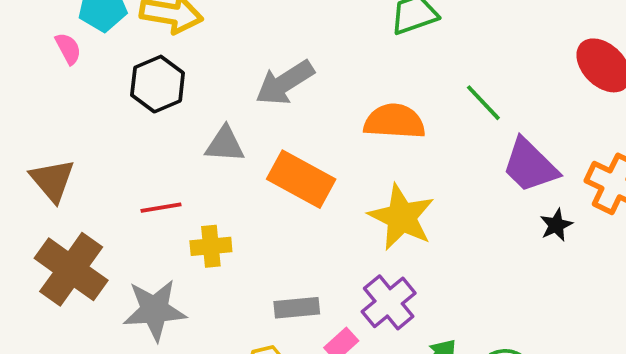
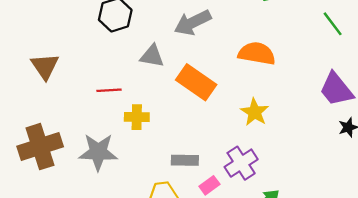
green line: (483, 103) -> (333, 24), moved
yellow star: (402, 217) -> (255, 112), size x0.7
brown cross: (71, 269) -> (40, 147), moved, turned 30

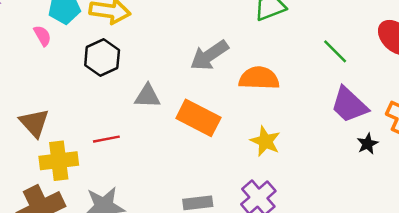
gray arrow: (193, 23) -> (209, 55), moved
green line: (333, 24) -> (335, 51), moved
yellow cross: (137, 117) -> (59, 161), moved, size x1.4

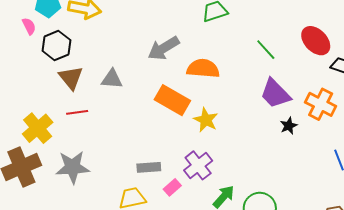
black hexagon: (102, 58) -> (56, 45), moved
orange rectangle: (198, 118) -> (172, 100), moved
brown triangle: (34, 123) -> (71, 78), moved
yellow cross: (59, 161) -> (38, 128), turned -36

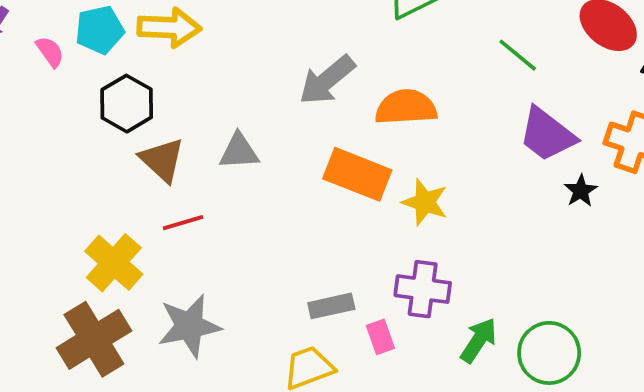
pink semicircle: (29, 26) -> (50, 52), moved
purple cross: (198, 165) -> (423, 289), turned -36
pink rectangle: (172, 187) -> (380, 337), turned -60

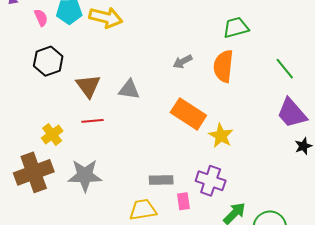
gray arrow: (327, 80) -> (183, 62), size x0.6
black hexagon: (127, 104) -> (48, 61), moved
orange semicircle: (406, 107) -> (223, 66), moved, turned -92
yellow cross: (114, 263) -> (52, 134), size x0.7

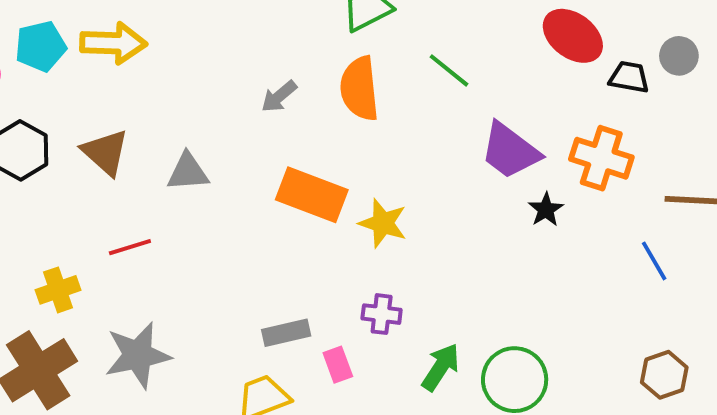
green line: (285, 69) -> (449, 70), moved
brown triangle: (88, 86) -> (105, 152), moved
yellow cross: (52, 134) -> (58, 290), turned 30
purple cross: (211, 181) -> (382, 314), size x0.7

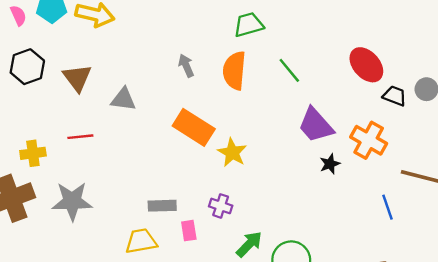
gray arrow: (279, 96) -> (186, 66), turned 95

